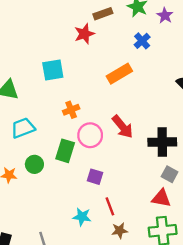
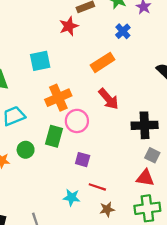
orange cross: (71, 110) -> (58, 98), size x1.6
red arrow: (123, 127) -> (108, 99), moved
red line: (110, 206) -> (97, 187), turned -49

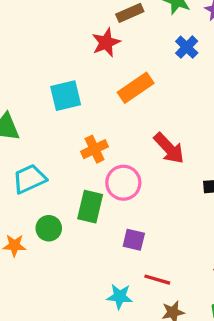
orange rectangle: (103, 62) -> (136, 88), moved
orange cross: (58, 98) -> (95, 149), size x0.7

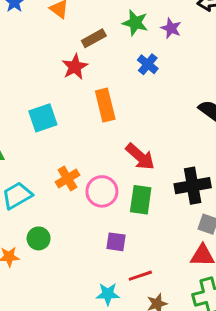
orange rectangle: (136, 88) -> (105, 105), turned -64
orange cross: (95, 149) -> (67, 178), moved
green rectangle: (90, 207) -> (141, 200), moved
red line: (157, 280) -> (140, 276), turned -30

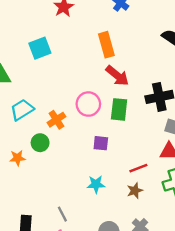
orange rectangle: (105, 105) -> (106, 45), moved
orange cross: (67, 178) -> (56, 120), moved
red line: (140, 276) -> (138, 168), moved

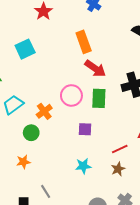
orange star: (17, 158) -> (23, 162), moved
gray line: (62, 214) -> (46, 191), moved

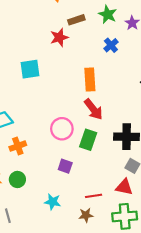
orange cross: (44, 111) -> (18, 146), moved
green circle: (31, 133) -> (17, 179), moved

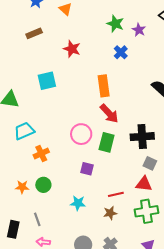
brown rectangle: (76, 20) -> (34, 33), moved
red star: (59, 37) -> (72, 49), turned -30

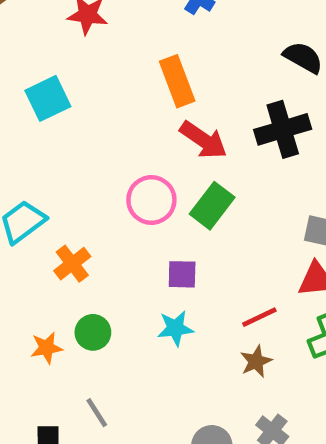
black cross: (142, 137) -> (283, 129), moved
green rectangle: (107, 142) -> (212, 206), turned 36
cyan star: (78, 203) -> (175, 328), moved

